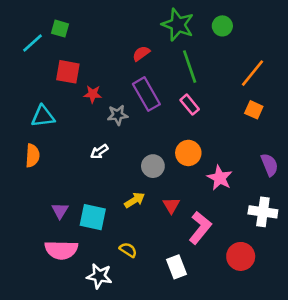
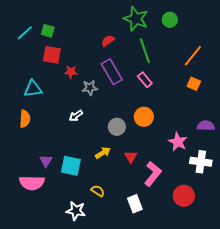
green square: (60, 29) -> (48, 31), moved
purple semicircle: (269, 165) -> (206, 126), turned -66
pink star: (220, 178) -> (178, 142), moved
pink semicircle: (61, 250) -> (32, 183), moved

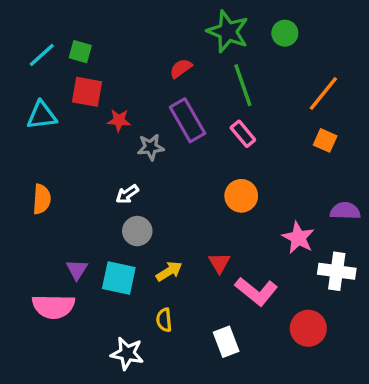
cyan triangle: (33, 89) -> (42, 115), moved
gray circle: (117, 127) -> (137, 231), moved
yellow arrow: (103, 153) -> (169, 271), moved
pink L-shape: (153, 174) -> (256, 291), turned 90
yellow semicircle: (98, 191) -> (164, 320), turned -128

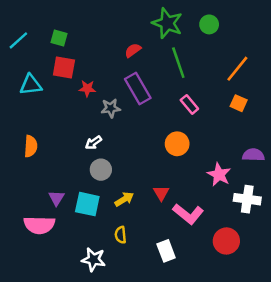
cyan line: (42, 55) -> (18, 40), moved
pink rectangle: (243, 134) -> (189, 104), moved

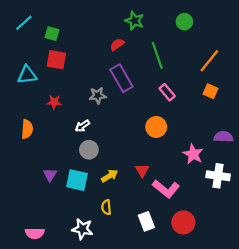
green star: (167, 23) -> (135, 21), moved, size x0.7
cyan line: (18, 40) -> (24, 23), moved
red star: (87, 88) -> (54, 102), moved
pink semicircle: (39, 225) -> (35, 233), moved, size x0.7
red circle: (226, 241) -> (183, 222), moved

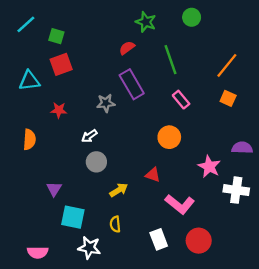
green circle: (184, 22) -> (192, 17), moved
red square: (56, 60) -> (61, 64), turned -30
red triangle: (142, 170) -> (153, 175), moved, turned -40
cyan square: (77, 180) -> (73, 217), moved

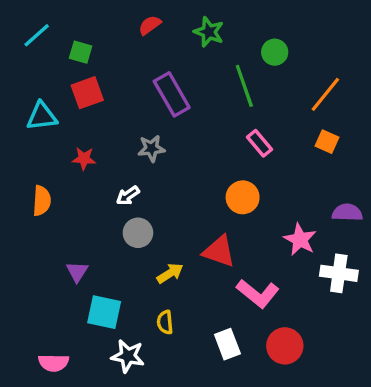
green circle: (192, 17) -> (275, 52), moved
red semicircle: (127, 48) -> (150, 25), moved
purple rectangle: (132, 84) -> (172, 94), moved
red triangle: (153, 175) -> (219, 251), size x1.5

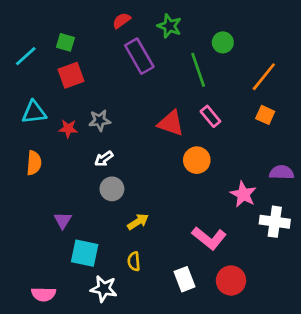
cyan line: (37, 35) -> (26, 56), moved
purple rectangle: (172, 94) -> (139, 56), moved
cyan triangle: (42, 116) -> (34, 112), moved
gray star: (151, 148) -> (100, 120), moved
red triangle: (219, 251) -> (171, 123), moved

